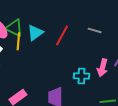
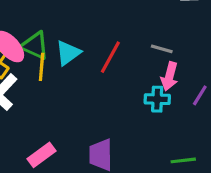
pink arrow: (102, 68) -> (169, 76), moved
cyan cross: (81, 76) -> (157, 99), moved

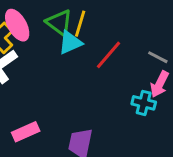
green triangle: (35, 46) -> (59, 23), moved
yellow line: (42, 67) -> (80, 24), moved

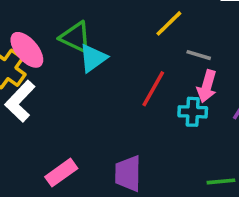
yellow line: (80, 24) -> (169, 23), moved, turned 40
red line: (109, 55) -> (153, 89), moved

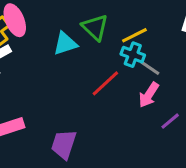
green triangle: (75, 37) -> (95, 27), moved
cyan cross: (193, 112) -> (133, 55), moved

